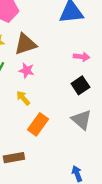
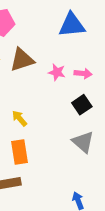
pink star: (27, 70) -> (57, 72), moved
orange rectangle: (38, 124) -> (19, 152), moved, turned -45

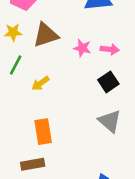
yellow arrow: (19, 118) -> (40, 83), moved, turned -84

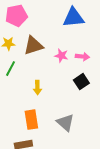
yellow arrow: (40, 83) -> (37, 88), moved, turned -56
gray triangle: (110, 121) -> (65, 123), moved

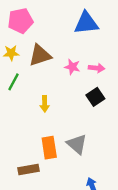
orange rectangle: (31, 120) -> (49, 148), moved

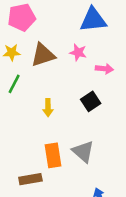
pink star: (72, 67) -> (78, 52), moved
black square: (95, 97) -> (91, 101), moved

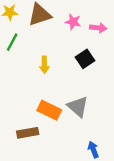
pink star: (78, 52) -> (73, 22), moved
orange rectangle: (53, 155) -> (49, 110), turned -55

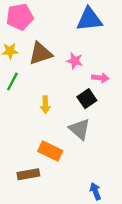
pink arrow: (98, 28) -> (100, 78), moved
gray triangle: (78, 107) -> (80, 129), moved

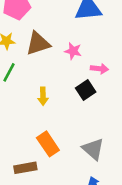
gray triangle: (80, 129) -> (93, 149), moved
orange rectangle: (50, 151) -> (48, 144), turned 30

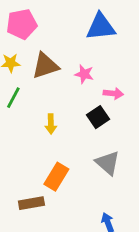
orange rectangle: (48, 144) -> (56, 177), turned 65
gray triangle: (93, 149) -> (108, 163), moved

